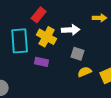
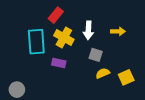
yellow arrow: (100, 18) -> (118, 31), moved
white arrow: (71, 30) -> (88, 30), turned 96

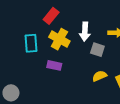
cyan rectangle: (36, 42) -> (31, 43), size x0.7
gray square: (96, 55) -> (97, 50), moved

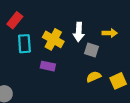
red rectangle: (51, 16) -> (15, 20), moved

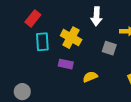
white arrow: (79, 32) -> (96, 16), moved
yellow semicircle: (94, 77) -> (90, 77), moved

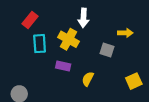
white arrow: (96, 16) -> (83, 18), moved
yellow semicircle: (90, 77) -> (88, 79), turned -40

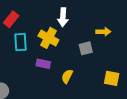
gray square: (107, 50) -> (86, 48), turned -32
yellow square: (134, 81) -> (112, 78), turned 35

